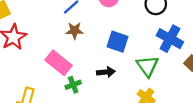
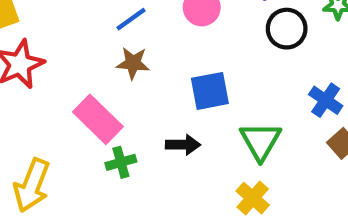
blue cross: (170, 39) -> (326, 100), moved, size x0.7
blue square: (118, 42) -> (210, 91), turned -35

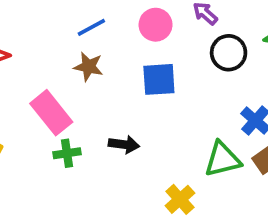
blue square: (210, 91) -> (159, 79), moved
green triangle: (260, 141) -> (222, 159), moved, turned 39

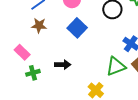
blue square: (159, 79) -> (77, 28), turned -36
pink rectangle: (51, 113) -> (22, 52), size x0.7

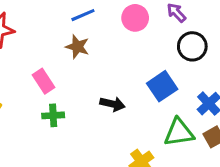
blue square: (77, 28) -> (162, 86), moved
black arrow: (63, 65) -> (113, 104), moved

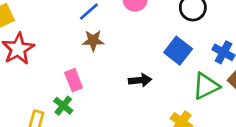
pink rectangle: (44, 81) -> (74, 80), turned 30
green cross: (53, 115) -> (63, 106), moved, turned -30

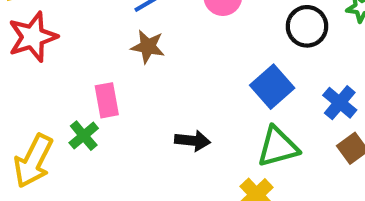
black arrow: (140, 80) -> (193, 141), moved
green triangle: (206, 86) -> (278, 147), moved

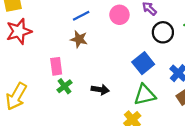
green cross: (84, 136) -> (64, 86), moved

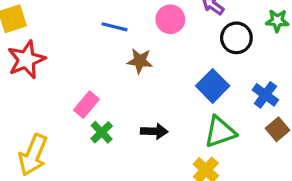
blue line: (81, 16) -> (115, 27), turned 48
brown star: (79, 39) -> (140, 61), moved
pink rectangle: (56, 66) -> (86, 105), turned 54

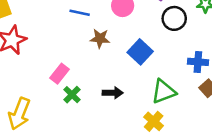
blue square: (213, 86) -> (140, 52), moved
blue cross: (265, 95) -> (198, 62), turned -30

